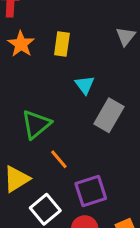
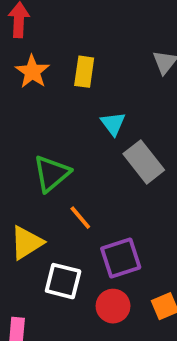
gray rectangle: (109, 115) -> (144, 162), turned -68
white square: (45, 209) -> (63, 281), turned -36

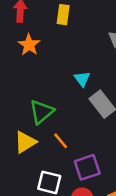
yellow rectangle: (84, 72) -> (63, 15), moved
yellow triangle: (27, 243) -> (25, 142), moved

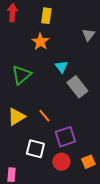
orange star: (29, 45) -> (40, 42), moved
green triangle: (42, 112) -> (21, 75), moved

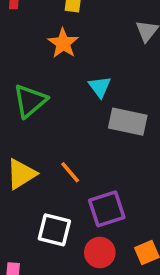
gray rectangle: (77, 87) -> (128, 122), turned -40

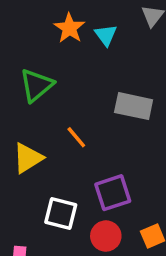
cyan triangle: (100, 87) -> (106, 35), moved
orange line: (70, 172) -> (76, 137), moved

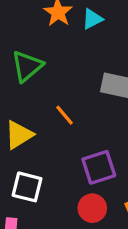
cyan triangle: (106, 35) -> (92, 19), turned 40
white square: (61, 213) -> (27, 187), moved

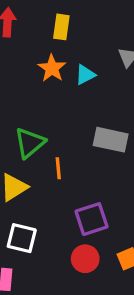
green triangle: (27, 66) -> (30, 143), moved
orange line: (65, 115) -> (58, 168), turned 35

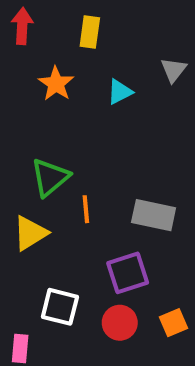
orange star: (52, 68) -> (56, 84), moved
gray rectangle: (111, 140) -> (154, 215), moved
white square: (22, 238) -> (60, 307), moved

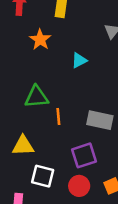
cyan triangle: (120, 92) -> (79, 60), moved
green triangle: (50, 177) -> (36, 97), turned 35
yellow triangle: (30, 233) -> (23, 146), moved, turned 30

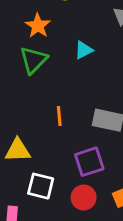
green triangle: (36, 97) -> (33, 60), moved, turned -40

